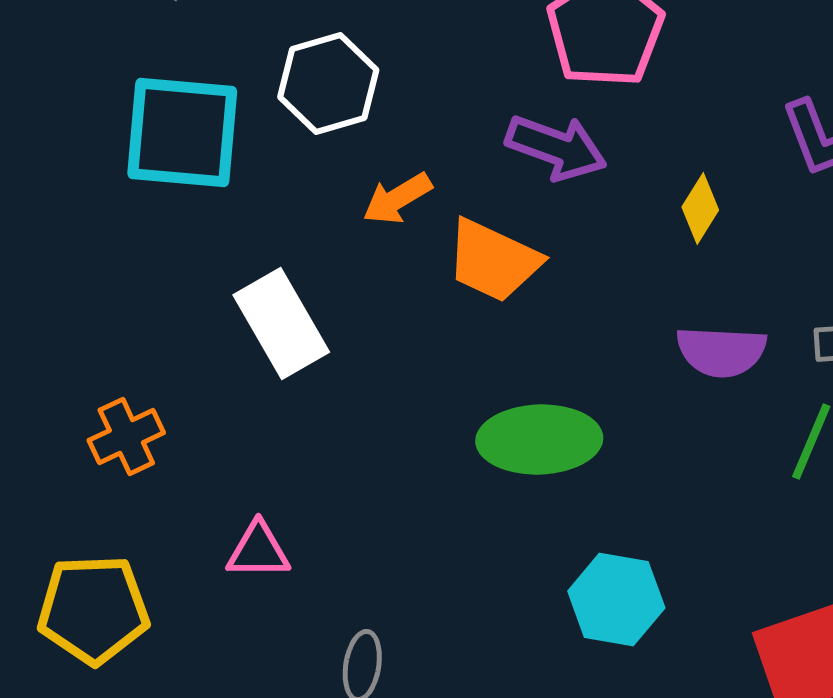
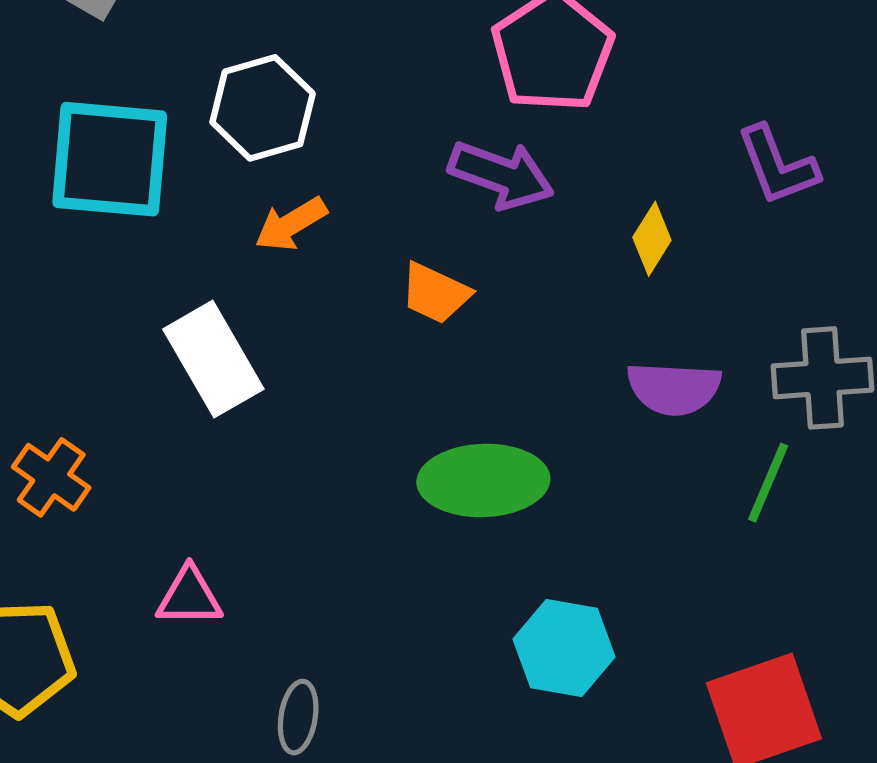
orange arrow: (397, 198) -> (291, 224), moved
orange trapezoid: (493, 260) -> (435, 293), size x0.7
orange cross: (126, 436) -> (51, 477), turned -30

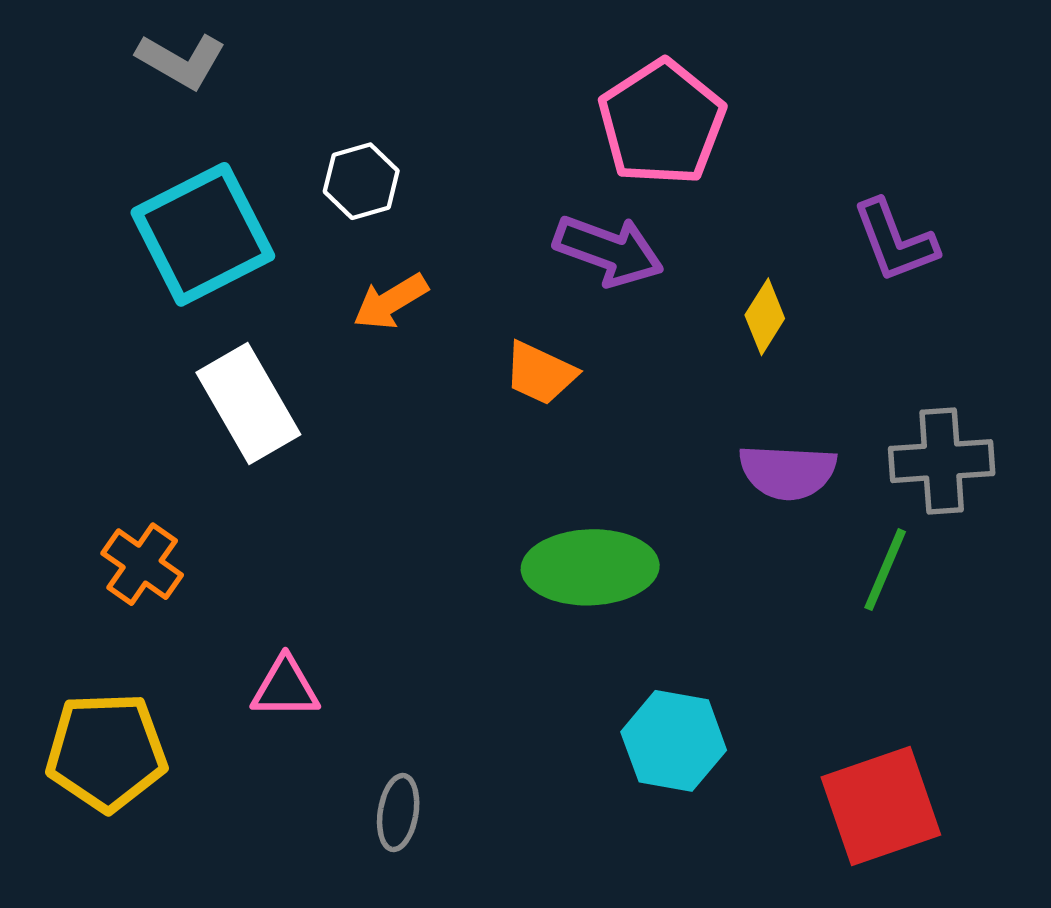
white hexagon: (263, 108) -> (361, 181), size x0.7
cyan square: (110, 159) -> (203, 234), turned -32
white rectangle: (213, 359) -> (248, 404), moved

